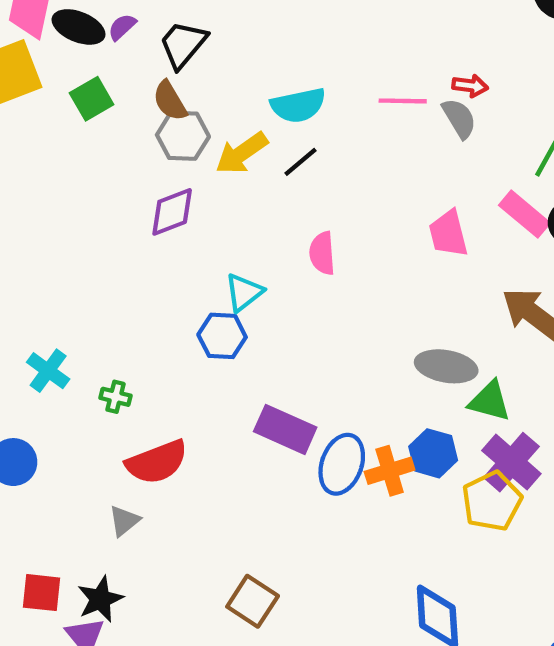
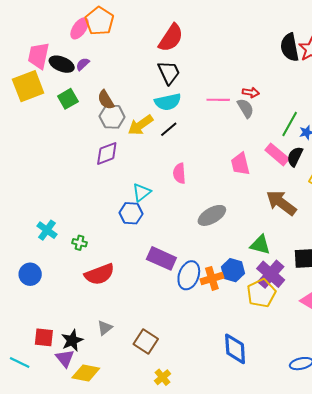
black trapezoid: (183, 44) -> (169, 73), moved, turned 115
gray ellipse: (446, 366) -> (212, 215), moved, turned -40
gray triangle: (124, 521) -> (105, 328), moved

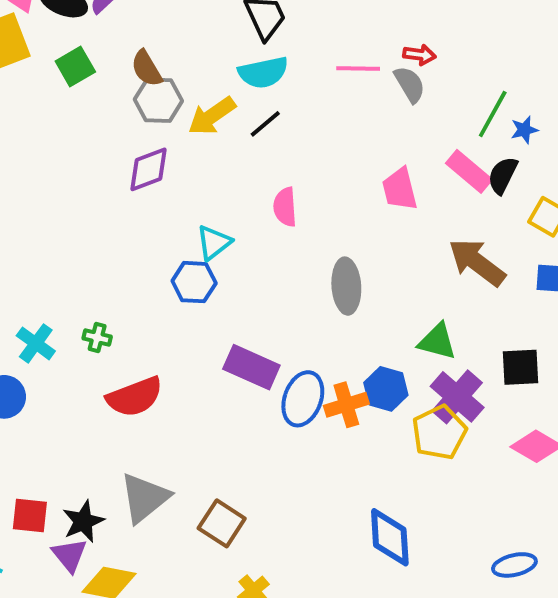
gray ellipse: (212, 215) -> (346, 286), turned -64
cyan cross: (47, 230) -> (36, 343), moved
gray triangle: (105, 328) -> (145, 498), size x1.8

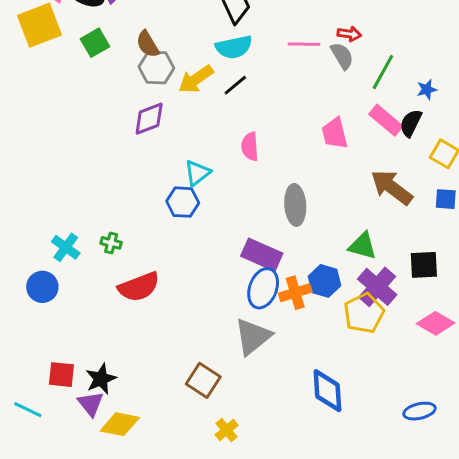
green line: (493, 114) -> (383, 72), moved
purple rectangle: (251, 367) -> (262, 255), moved
gray triangle: (145, 498) -> (253, 337), moved

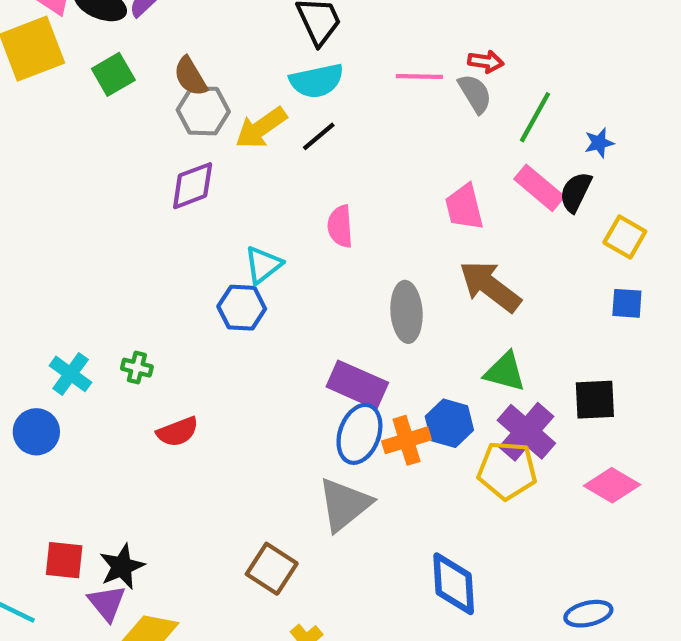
brown arrow: (392, 187) -> (490, 286), moved
red semicircle: (139, 287) -> (178, 432), size x0.7
yellow pentagon: (364, 313) -> (507, 470), turned 30

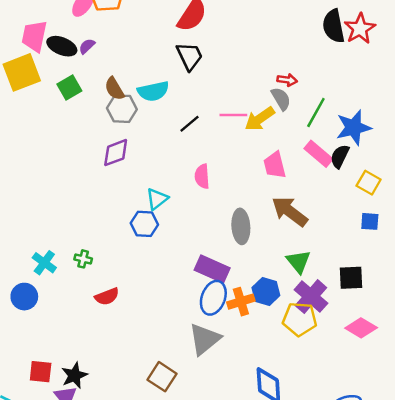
pink line: (419, 77) -> (233, 115), moved
cyan semicircle: (317, 81) -> (153, 91), moved
yellow arrow: (261, 128) -> (260, 119), moved
blue star: (599, 143) -> (354, 128), size x2.0
green triangle: (505, 372) -> (298, 261), turned 36

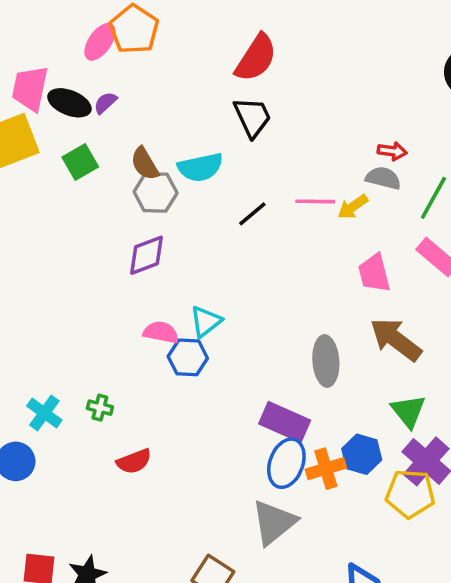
gray semicircle: (281, 99) -> (383, 178), turned -45
yellow arrow: (260, 119) -> (353, 207), size x0.7
pink semicircle: (202, 176) -> (161, 332), moved, turned 105

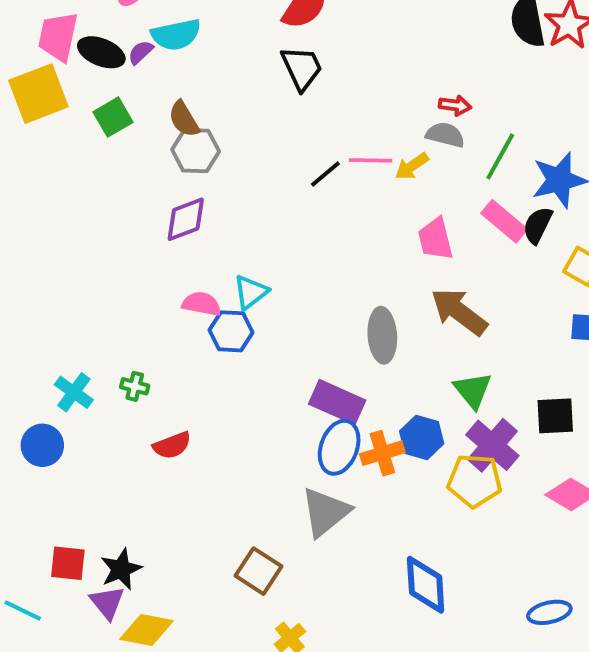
cyan semicircle: (200, 167) -> (176, 35), moved
black line: (252, 214) -> (325, 174), moved

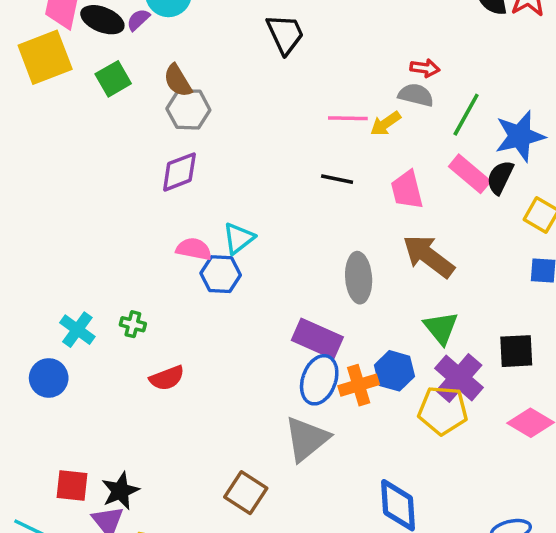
black line: (325, 174) -> (337, 179), moved, turned 52

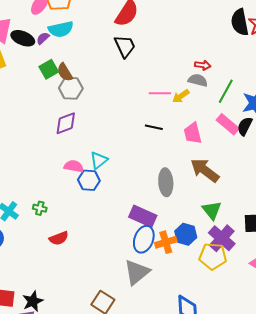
green square: (113, 79) -> (49, 69), moved

